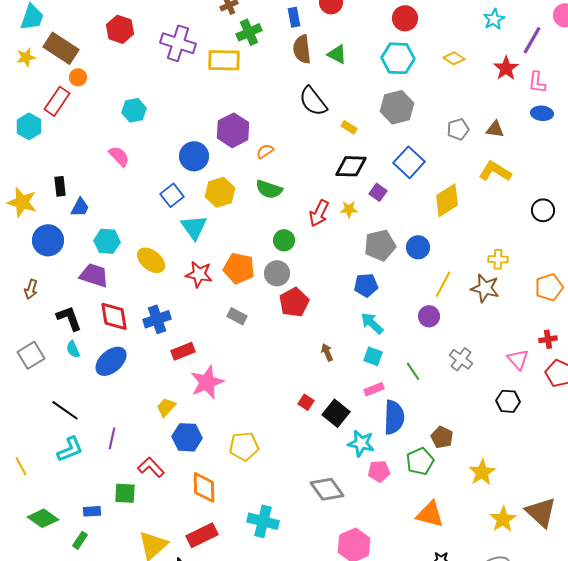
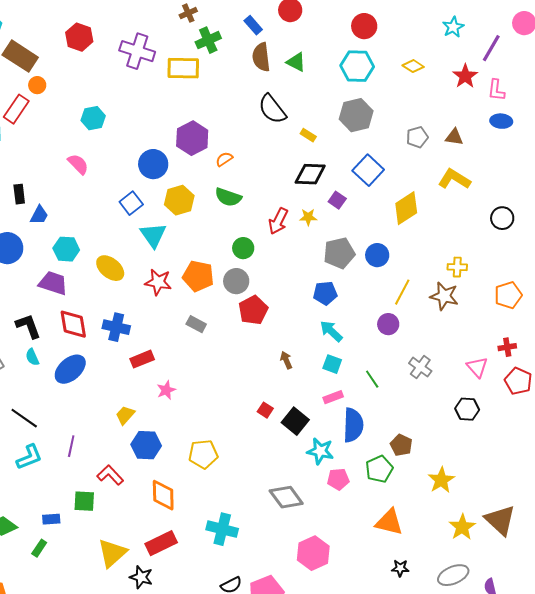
blue rectangle: (294, 17) -> (253, 25), turned -30
blue cross: (157, 319) -> (116, 327), turned 32
pink star: (207, 382) -> (166, 390), size x0.6

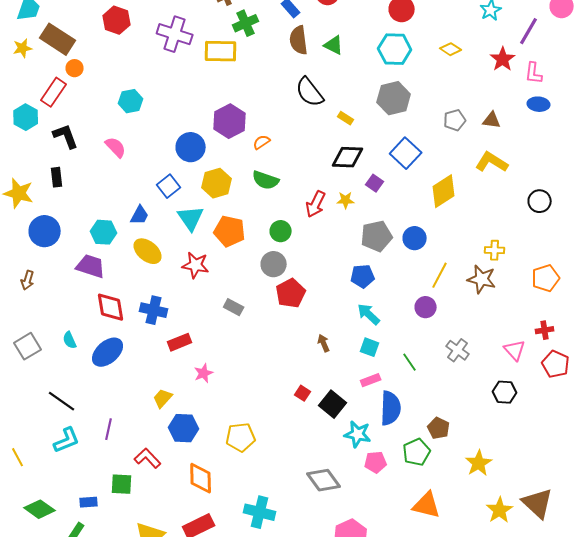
blue trapezoid: (39, 215) -> (140, 215), moved
orange pentagon: (198, 276) -> (230, 231), moved
black L-shape: (28, 326) -> (66, 136), moved

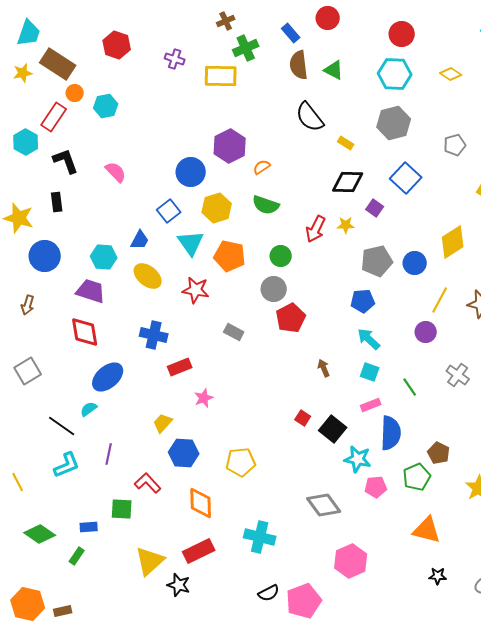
purple cross: (175, 34) -> (175, 59), size x0.6
cyan hexagon: (131, 101) -> (106, 106), moved
yellow diamond: (444, 191) -> (453, 242), moved
red diamond: (111, 307) -> (85, 332), moved
cyan semicircle: (70, 340) -> (89, 409), moved, turned 78

